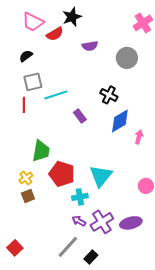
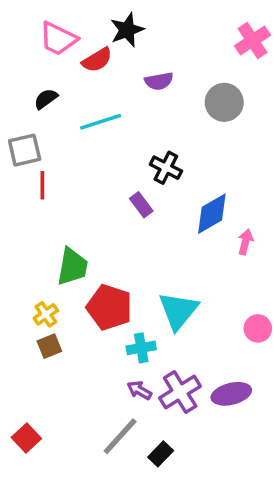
gray square: (33, 82) -> (25, 150), moved
cyan line: (56, 95) -> (101, 122), moved
black cross: (109, 95) -> (166, 168), moved

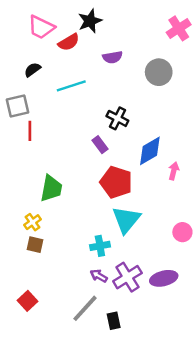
red pentagon: (109, 307) -> (116, 182), moved
brown square: (49, 346) -> (35, 245), turned 35
red square: (26, 438) -> (27, 301), moved
black rectangle: (161, 454) -> (114, 321), turned -56

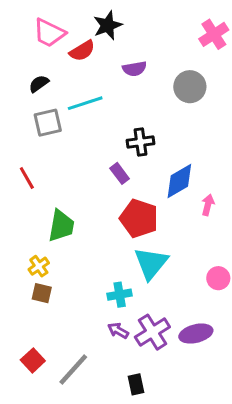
gray square: (18, 106) -> (48, 123), moved
black cross: (117, 118) -> (141, 142), turned -35
red line: (30, 131) -> (27, 178), moved, turned -30
gray line: (85, 308) -> (73, 369), moved

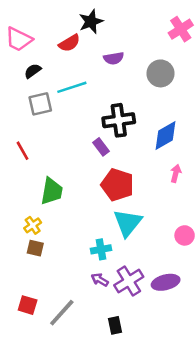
pink trapezoid: (49, 33) -> (19, 39), moved
black cross: (141, 142) -> (119, 120), size x1.4
blue diamond: (179, 181) -> (166, 135), moved
red square: (33, 360) -> (28, 305), turned -30

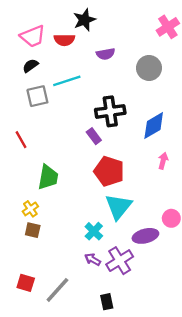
pink trapezoid: (19, 39) -> (33, 36), moved, turned -48
red semicircle: (69, 43) -> (64, 40), turned 30
cyan cross: (101, 249) -> (94, 231), turned -36
purple ellipse: (166, 282) -> (145, 236), moved

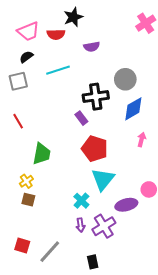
gray circle: (149, 68) -> (125, 79), moved
gray square: (37, 96) -> (18, 81), moved
purple arrow: (93, 259) -> (80, 225), turned -128

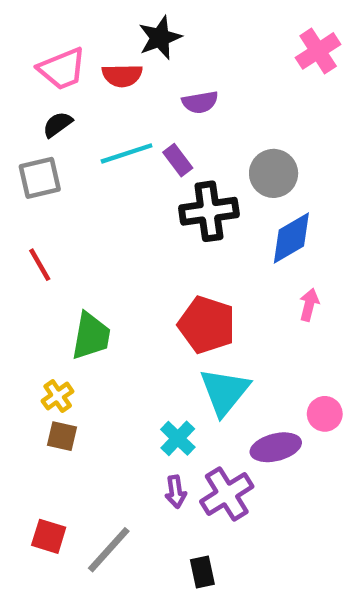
purple rectangle: (81, 118) -> (178, 160), moved

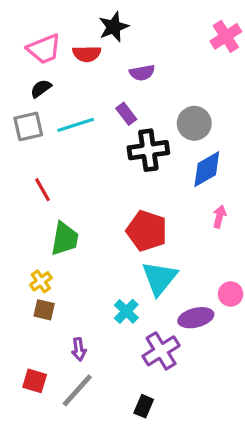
cyan line: (127, 153) -> (76, 125), moved
red line: (40, 265) -> (42, 190), moved
purple arrow: (176, 492) -> (79, 349), moved
black rectangle: (202, 572) -> (144, 406), turned 35

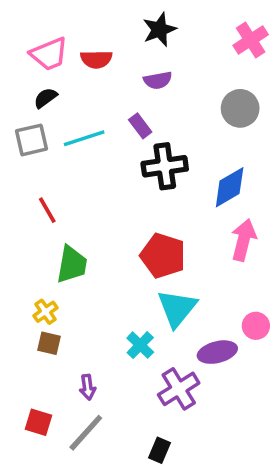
black star: (114, 27) -> (159, 29), moved
gray circle: (194, 123) -> (240, 108), moved
pink arrow: (220, 217) -> (244, 240), size x1.6

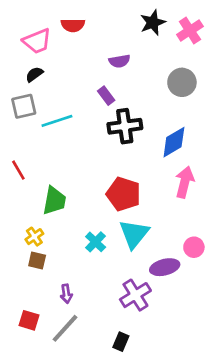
black star: (159, 29) -> (153, 23), moved
red semicircle: (96, 59) -> (73, 25), moved
cyan line: (84, 138) -> (57, 121), moved
red line: (47, 210) -> (18, 170), moved
cyan cross: (140, 345) -> (96, 242), moved

